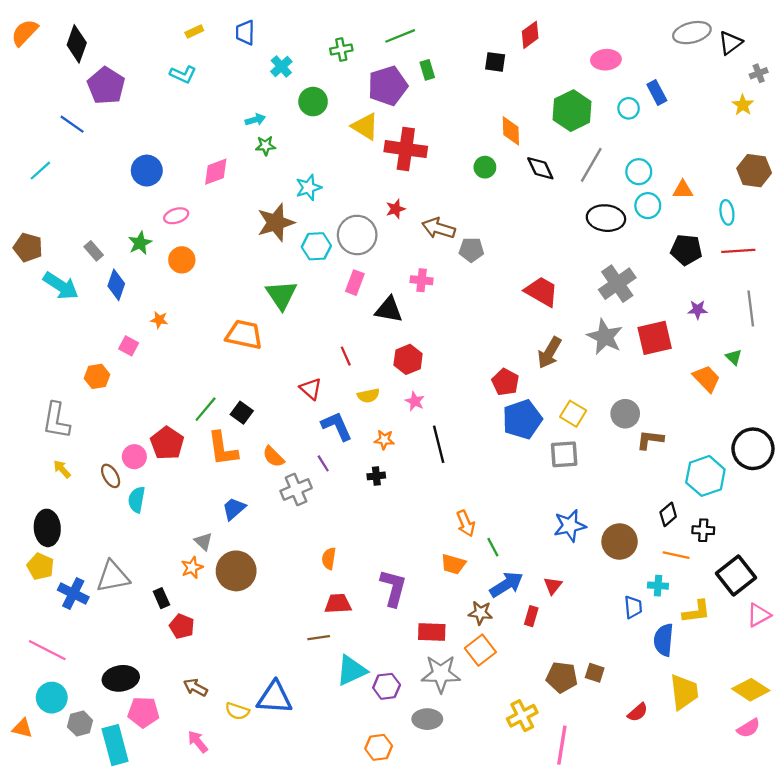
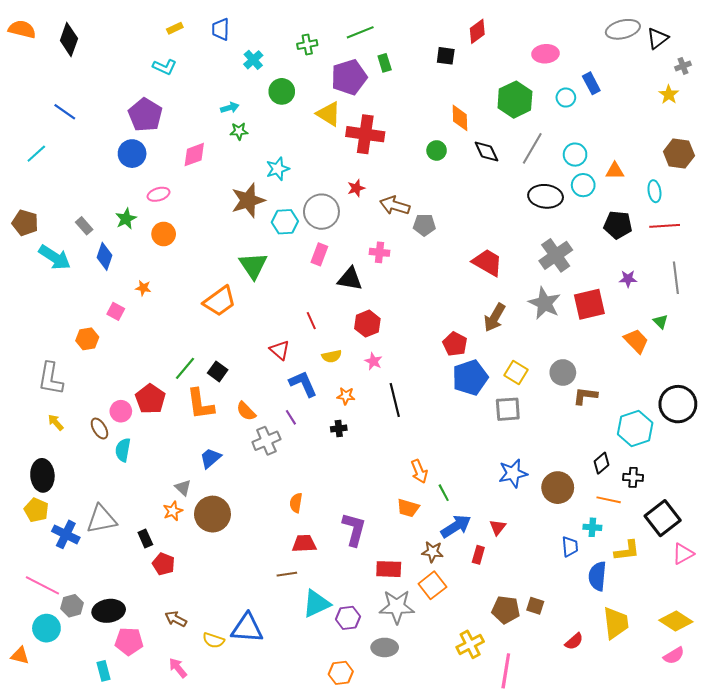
orange semicircle: (25, 33) -> (22, 29), turned 60
purple pentagon: (106, 86) -> (145, 115), moved
orange trapezoid: (244, 335) -> (220, 301), turned 132
gray hexagon: (80, 724) -> (72, 606), moved
cyan rectangle: (115, 745) -> (104, 671), size x0.6

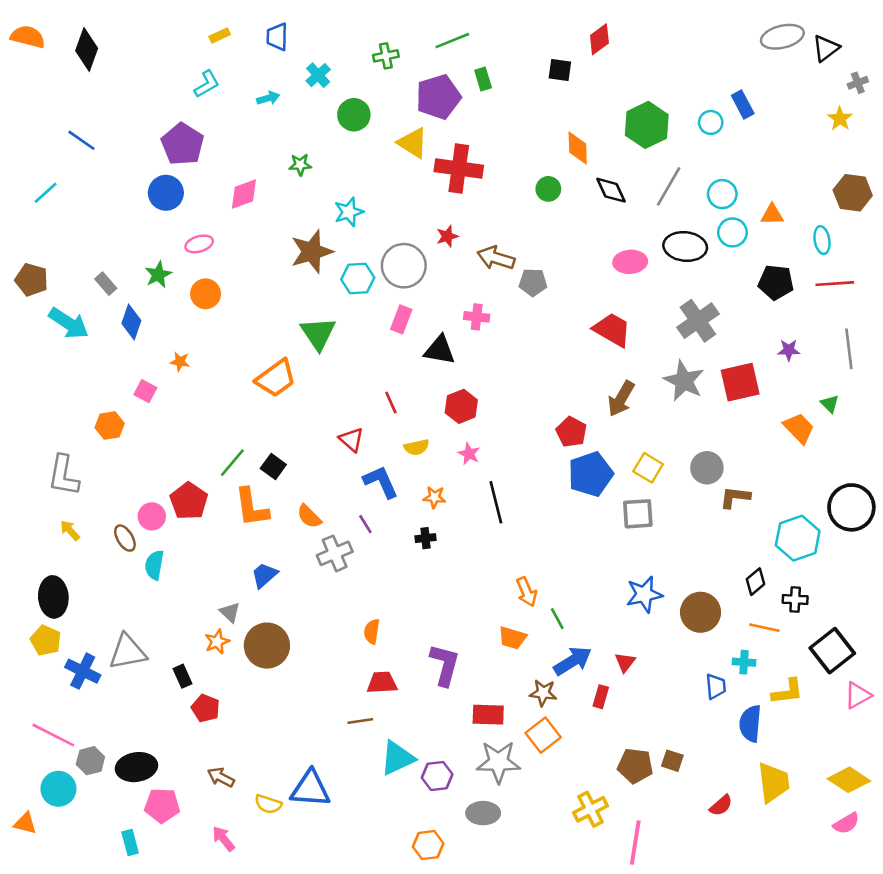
pink ellipse: (546, 54) -> (630, 262), moved
cyan L-shape: (165, 67) -> (207, 84), turned -55
cyan arrow: (230, 108) -> (268, 98), moved

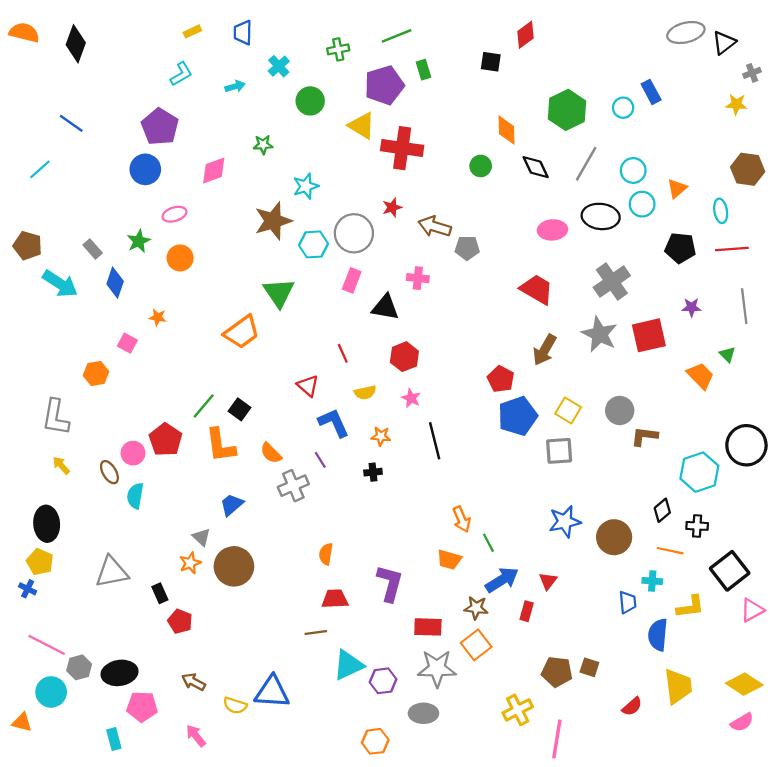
yellow star: (840, 119) -> (736, 104), turned -30
orange triangle: (772, 215) -> (677, 188), turned -40
blue cross: (83, 671) -> (28, 589), moved, size x0.6

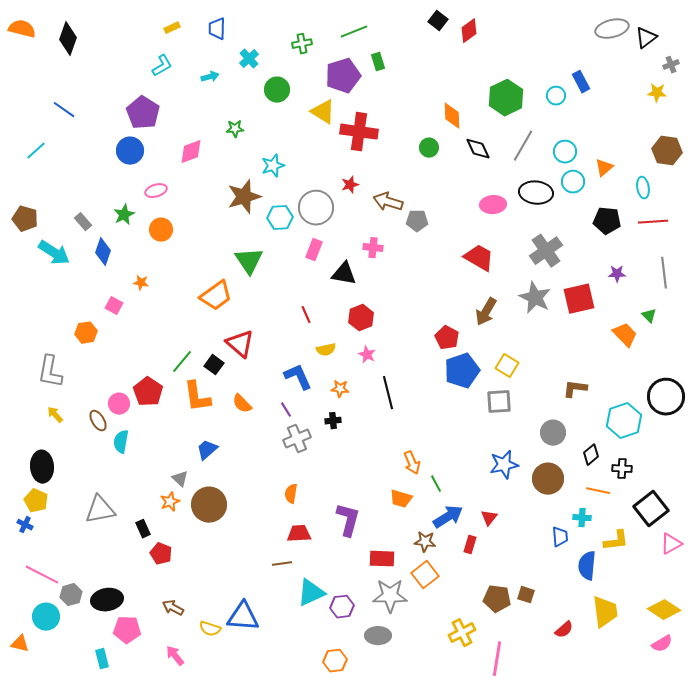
black square: (491, 62) -> (438, 21), moved, turned 30
red triangle: (308, 386) -> (240, 344), moved, size x1.4
gray circle: (620, 410) -> (553, 433), moved
gray cross: (293, 486) -> (297, 439), moved

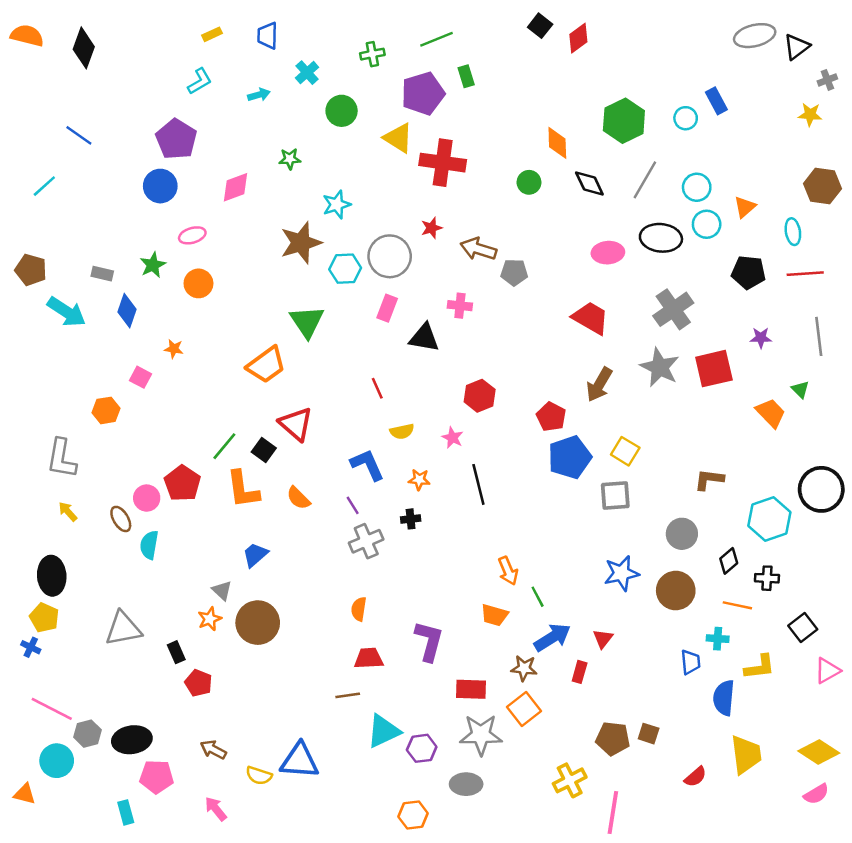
gray rectangle: (83, 222) -> (102, 274), turned -36
red hexagon: (361, 318) -> (480, 396), moved
black square: (651, 509) -> (803, 628), size x0.7

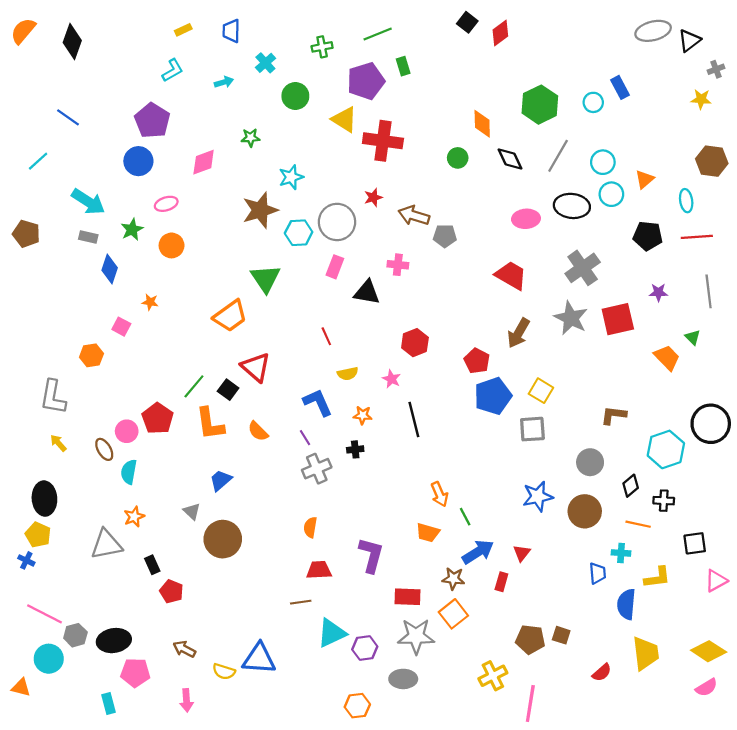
orange semicircle: (27, 36) -> (23, 31), turned -64
cyan arrow: (67, 312) -> (88, 202), moved
orange star: (210, 619) -> (134, 517), moved
black square: (803, 628) -> (695, 543), turned 30
pink arrow: (216, 809) -> (186, 700), turned -145

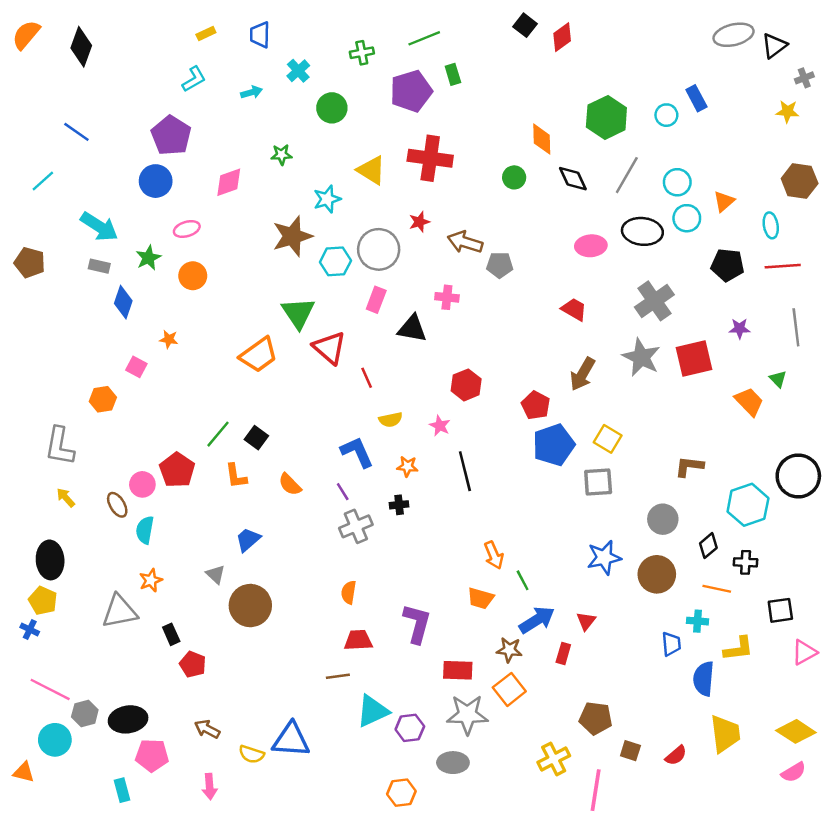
yellow triangle: (344, 119) -> (371, 170), moved
red trapezoid: (511, 275) -> (574, 309), size x0.7
red triangle: (256, 367) -> (329, 348), moved
orange L-shape: (210, 424) -> (236, 476), size x0.7
brown square: (561, 635) -> (630, 751), moved

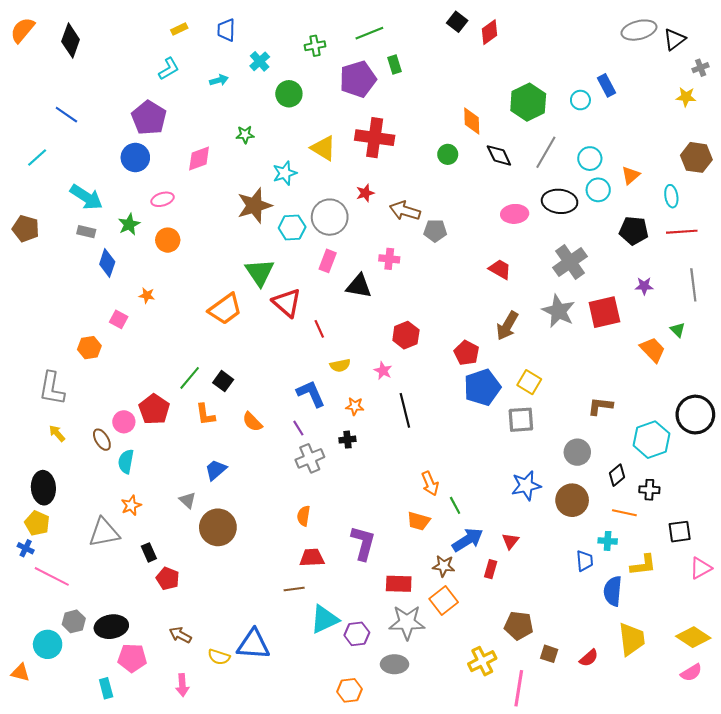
pink line: (50, 689) -> (52, 576), moved

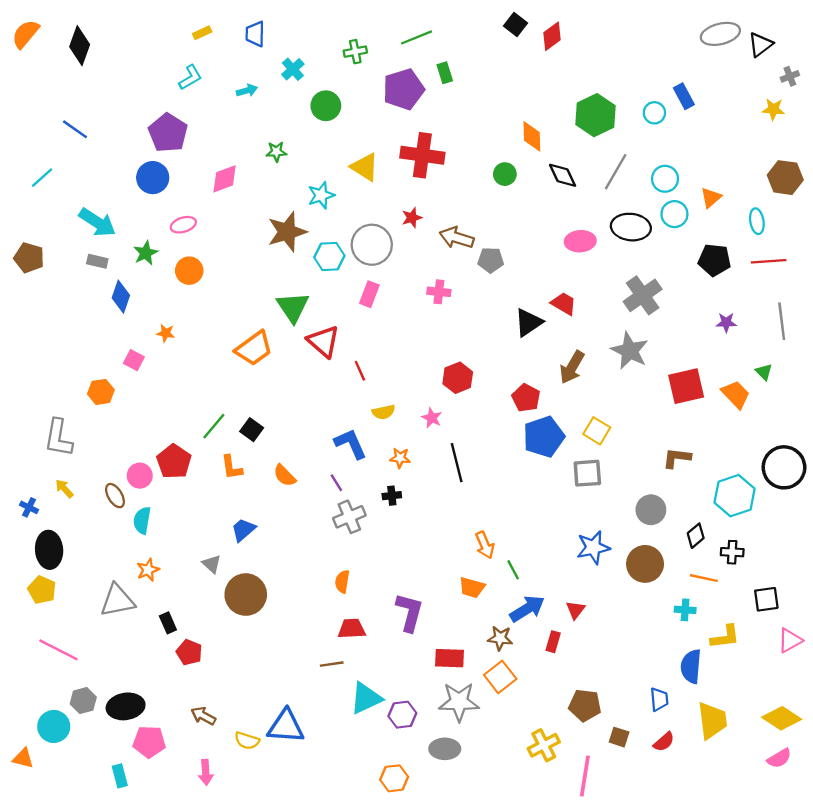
black triangle: (359, 286) -> (528, 322), moved, turned -44
red square: (604, 312) -> (686, 386), moved
blue cross: (26, 548) -> (29, 507), moved
blue trapezoid: (585, 561) -> (659, 699), moved

